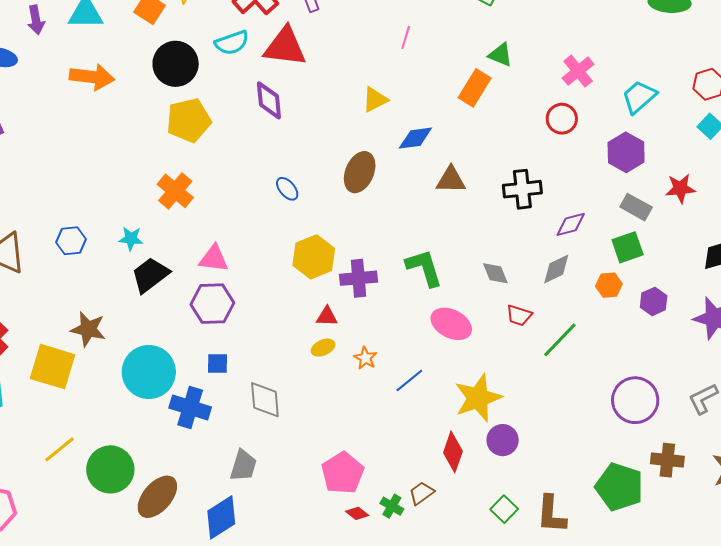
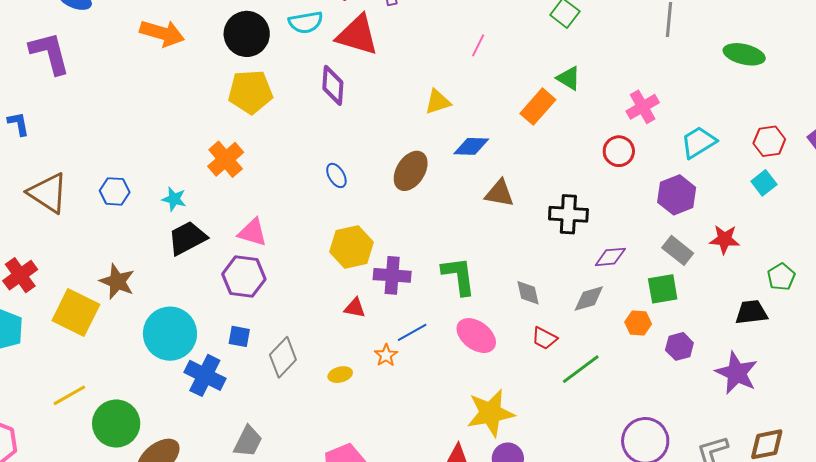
yellow ellipse: (323, 348) -> (340, 375), moved
blue line: (409, 380) -> (412, 332), moved
gray diamond: (265, 400) -> (283, 357), moved, turned 39

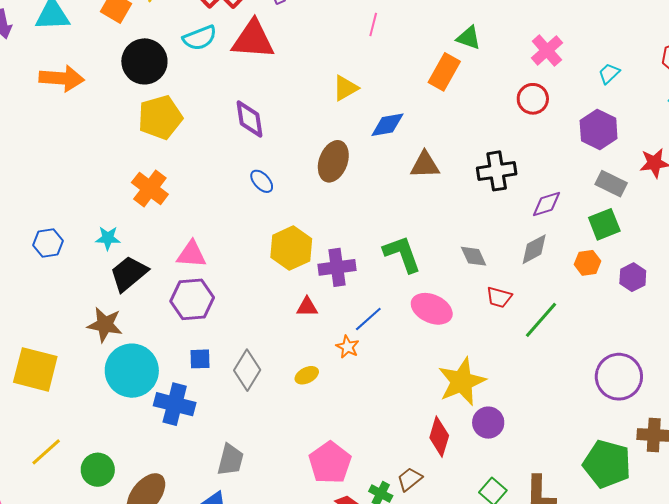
purple diamond: (333, 85) -> (250, 119), moved
cyan trapezoid: (699, 142) -> (609, 73), size x0.6
brown star: (117, 281) -> (105, 325), moved
green circle: (116, 424) -> (98, 470), size x0.7

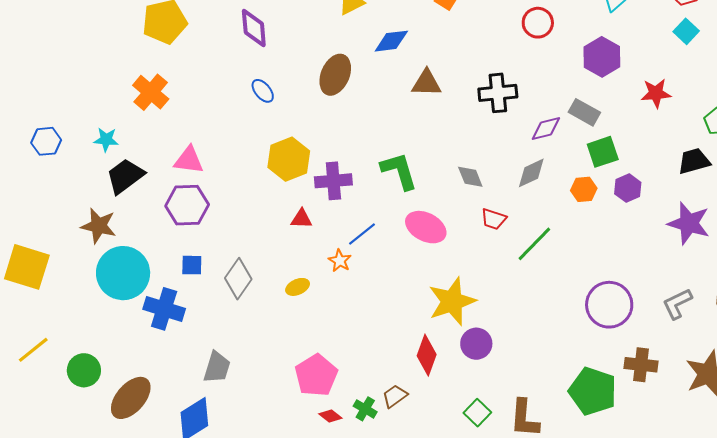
gray rectangle: (611, 184) -> (584, 112), moved
purple hexagon: (633, 277) -> (628, 188), moved

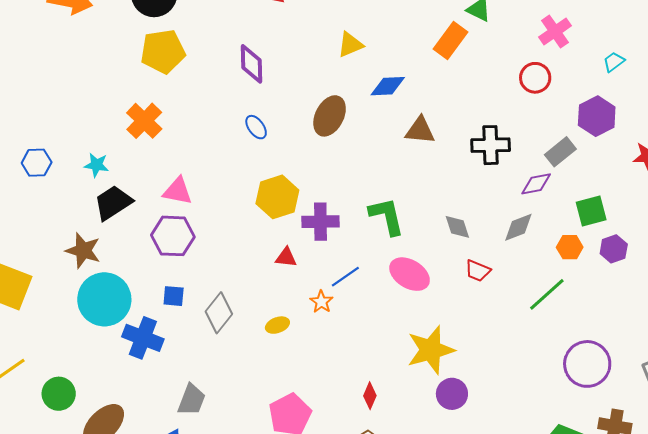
gray rectangle: (584, 112) -> (560, 152), moved, turned -72
green line: (534, 244) -> (547, 294), moved
red diamond: (427, 355) -> (370, 396), moved, size x0.7

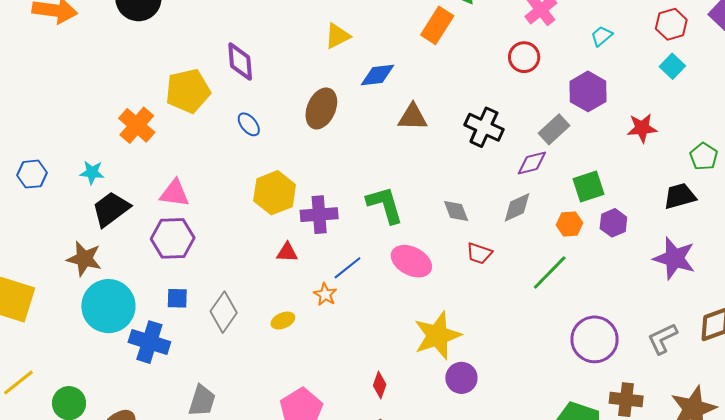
yellow pentagon: (163, 51) -> (188, 91), moved
black cross: (491, 145) -> (484, 127), turned 30

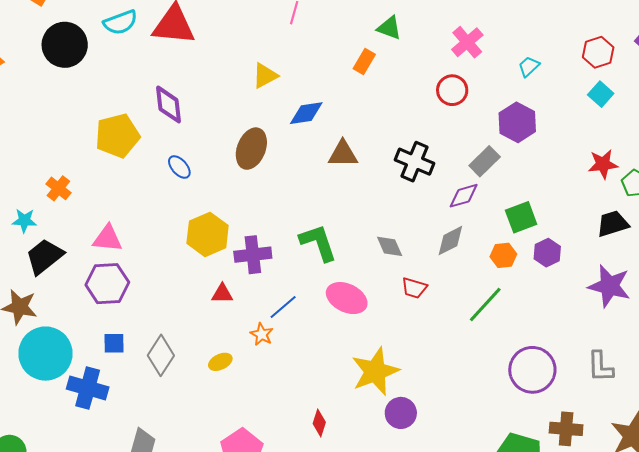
orange rectangle: (437, 25) -> (364, 62), size x0.7
orange cross: (137, 125) -> (58, 188), moved, size x0.7
red star: (642, 128) -> (603, 164), moved
gray L-shape: (663, 339) -> (600, 367), turned -64

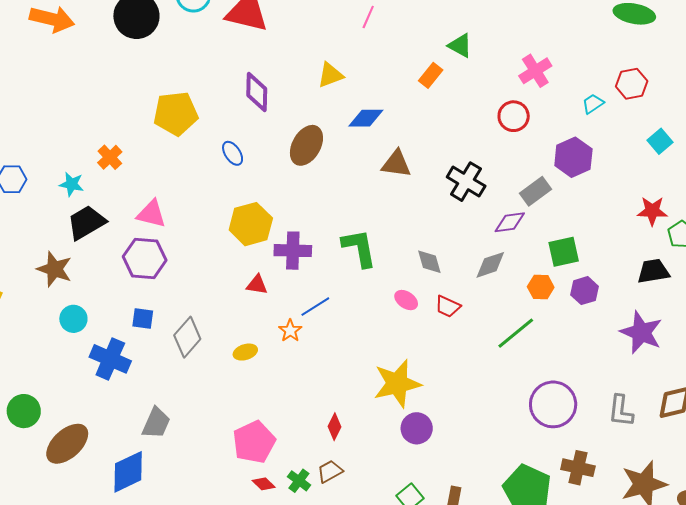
red hexagon: (598, 52) -> (632, 84), moved
purple diamond: (169, 105) -> (257, 92), moved
pink ellipse: (347, 298) -> (406, 300), moved, size x0.6
cyan circle: (45, 354) -> (73, 319), size x0.5

